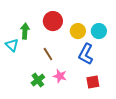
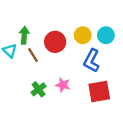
red circle: (53, 21) -> (55, 42), moved
brown line: (48, 54) -> (33, 55), moved
red square: (93, 82) -> (99, 92), size x1.5

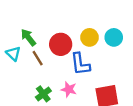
green arrow: (24, 35) -> (28, 37), turned -42
blue L-shape: (92, 61) -> (80, 64), moved, turned -35

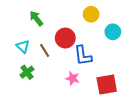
green arrow: (28, 37) -> (36, 18), moved
yellow circle: (90, 37) -> (91, 14), moved
green cross: (43, 94) -> (27, 72), moved

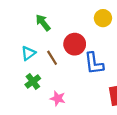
cyan triangle: (23, 46) -> (28, 53), turned 40
pink star: (72, 78) -> (58, 98), moved

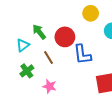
green arrow: (43, 23) -> (39, 32), moved
brown line: (52, 58) -> (48, 58), moved

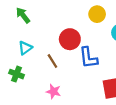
green arrow: (39, 32) -> (23, 15), moved
green cross: (27, 71) -> (16, 74), moved, turned -32

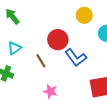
blue L-shape: (88, 58) -> (76, 58), turned -30
pink star: (54, 91) -> (50, 91), moved

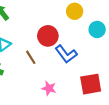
pink star: (50, 91) -> (49, 88), moved

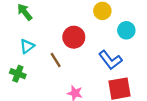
blue L-shape: (66, 54) -> (110, 60), moved

